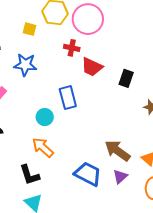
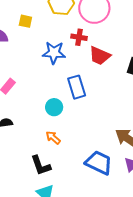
yellow square: (30, 29) -> (25, 21), moved
blue star: (25, 65) -> (54, 53), moved
orange arrow: (43, 147) -> (53, 138), size x0.7

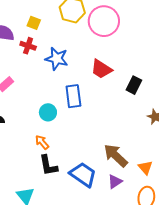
red cross: (79, 37) -> (28, 46), moved
black L-shape: (41, 165) -> (48, 165), moved

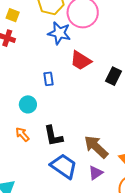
blue star: (57, 59) -> (59, 33), moved
blue rectangle: (73, 96) -> (48, 79), moved, size x0.6
black L-shape: (48, 165) -> (53, 136), moved

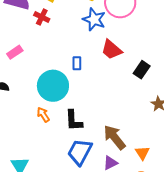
cyan circle: (28, 104) -> (53, 86), size x1.8
blue trapezoid: (64, 166) -> (80, 152), turned -104

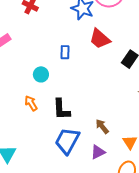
cyan circle: (53, 86) -> (41, 74), size x0.5
brown arrow: (115, 137) -> (102, 126), size x0.6

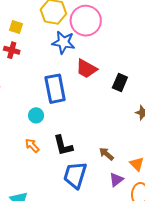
blue rectangle: (65, 52) -> (55, 89), size x2.0
purple triangle: (98, 152) -> (116, 180), moved

